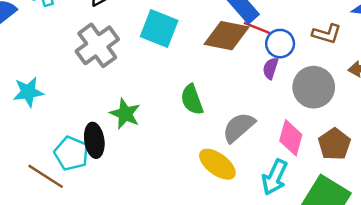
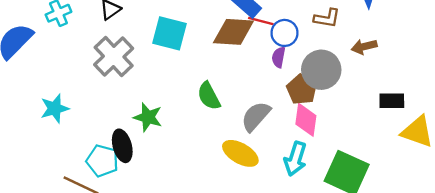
brown pentagon: (334, 144) -> (302, 89), moved

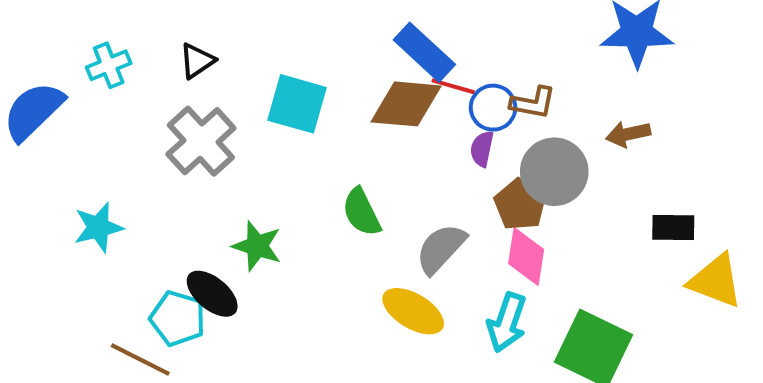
brown L-shape: (327, 18) -> (533, 103), moved
black ellipse: (122, 146) -> (212, 294), turned -36

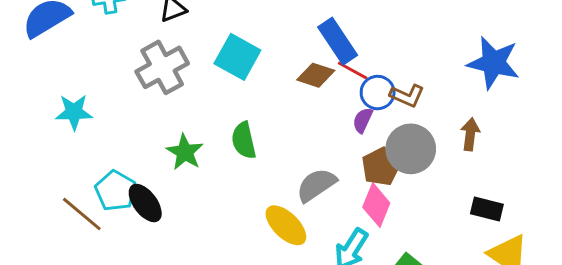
brown diamond: (406, 104) -> (316, 75), size x0.7
brown arrow: (628, 134) -> (470, 134), turned 96
green semicircle: (361, 212) -> (244, 140), moved
black ellipse: (212, 294) -> (145, 203), moved

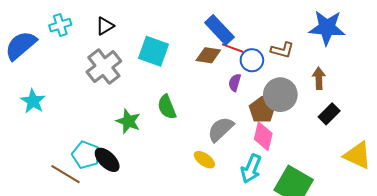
brown L-shape: (407, 96) -> (282, 50), moved
cyan star: (74, 112) -> (33, 101), moved, turned -30
purple semicircle: (363, 120) -> (235, 83), moved
black rectangle: (487, 209) -> (329, 114), moved, turned -50
yellow ellipse: (286, 225) -> (204, 160), size x0.7

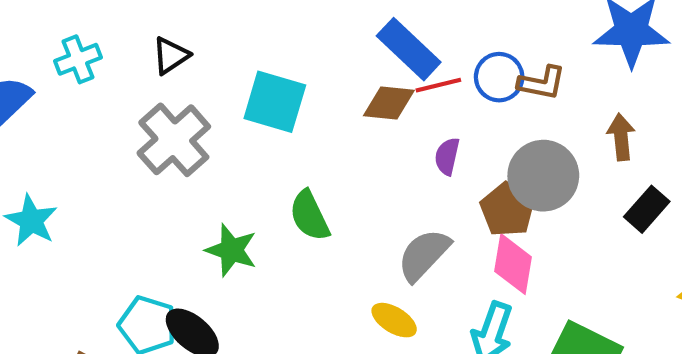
red line: (233, 48) -> (438, 85), turned -30
blue circle: (252, 60) -> (499, 77), moved

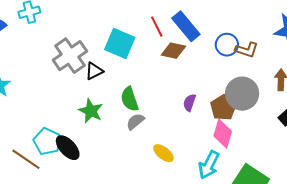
black triangle: (171, 56) -> (94, 71), moved
red line: (438, 85) -> (157, 27), moved, turned 70
purple semicircle: (447, 156) -> (189, 103), moved
gray semicircle: (424, 255) -> (135, 121), moved, size x0.7

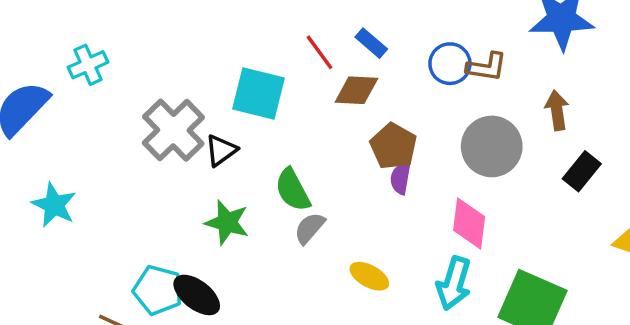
blue rectangle: (186, 26) -> (371, 43), size x0.6
brown pentagon: (223, 108) -> (393, 146), moved

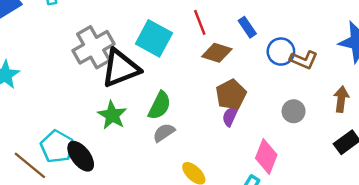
blue rectangle: (371, 43) -> (247, 27), moved
gray circle: (492, 146) -> (294, 111), size x0.6
black triangle: (221, 150) -> (121, 68), size x1.8
green semicircle: (293, 190) -> (159, 105), turned -140

